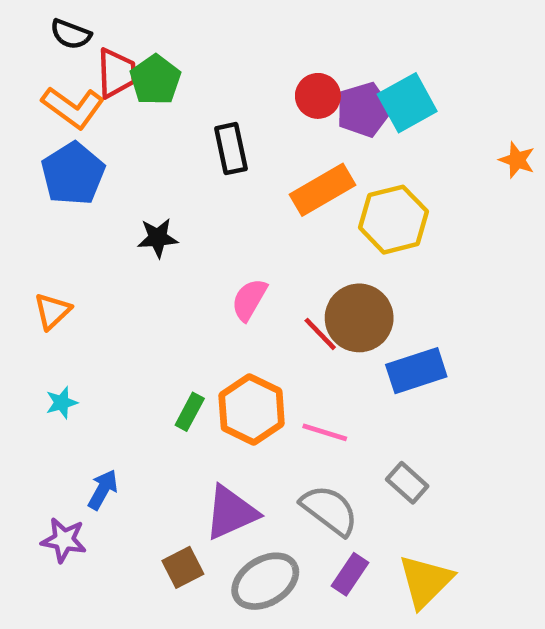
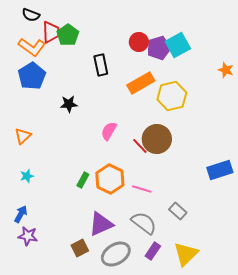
blue rectangle: (416, 371) -> (220, 170), moved
blue arrow: (103, 490) -> (21, 214), moved

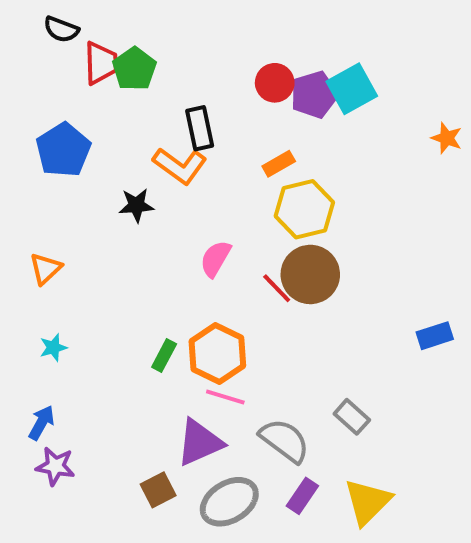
orange L-shape: (32, 47) -> (180, 166), moved
orange rectangle: (141, 83) -> (279, 164), size x0.6
yellow hexagon: (172, 96) -> (304, 209), moved
blue rectangle: (220, 170) -> (435, 336), size x0.7
pink line: (142, 189) -> (225, 397), moved

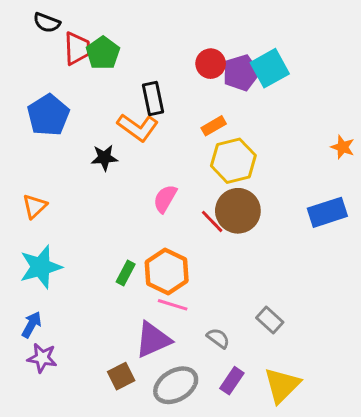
orange star: (447, 138) -> (343, 147), moved
blue rectangle: (435, 336) -> (327, 212), moved, size x1.4
cyan star: (53, 348) -> (41, 267), size x2.0
gray semicircle: (285, 440) -> (218, 338), size x0.6

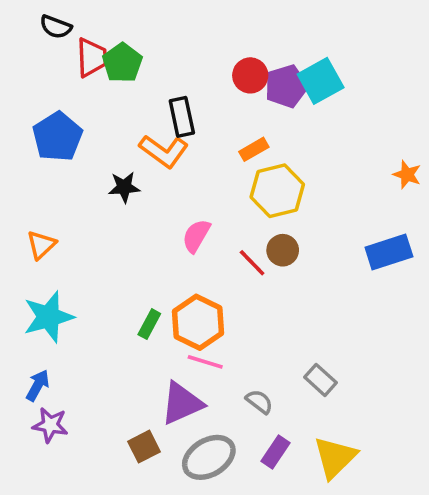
brown circle: (238, 211) -> (283, 250), size x0.6

